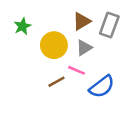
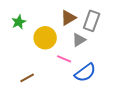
gray triangle: (84, 48) -> (79, 40), moved
brown line: (56, 82) -> (27, 78), moved

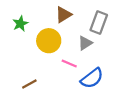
brown triangle: (68, 18) -> (64, 15), moved

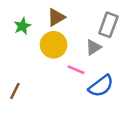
brown triangle: (64, 15) -> (56, 17), moved
brown line: (29, 84) -> (15, 91), moved, turned -35

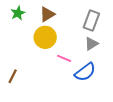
green star: (22, 26) -> (18, 13), moved
gray triangle: (93, 47) -> (91, 44), moved

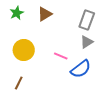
yellow circle: (45, 37) -> (24, 50), moved
brown line: (13, 76) -> (19, 83), moved

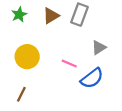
gray rectangle: (87, 20) -> (79, 15), moved

